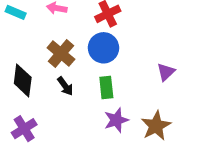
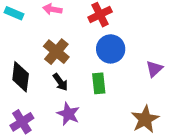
blue circle: (103, 48) -> (111, 49), moved
purple star: (116, 120) -> (68, 114), moved, turned -30

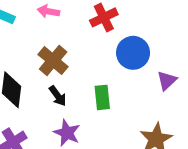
blue circle: (111, 49) -> (133, 53), moved

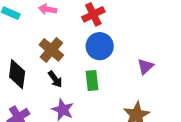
blue circle: (133, 53) -> (100, 46), moved

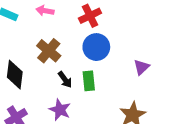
black arrow: (55, 79) -> (65, 80), moved

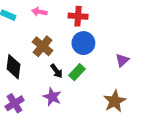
red cross: (90, 16) -> (78, 16), turned 30
green rectangle: (89, 81) -> (77, 72), turned 49

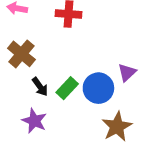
blue circle: (83, 43) -> (98, 88), moved

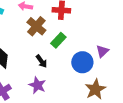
brown cross: (21, 54) -> (36, 26), moved
green rectangle: (67, 88) -> (58, 40), moved

